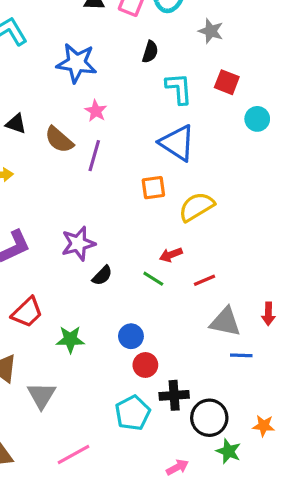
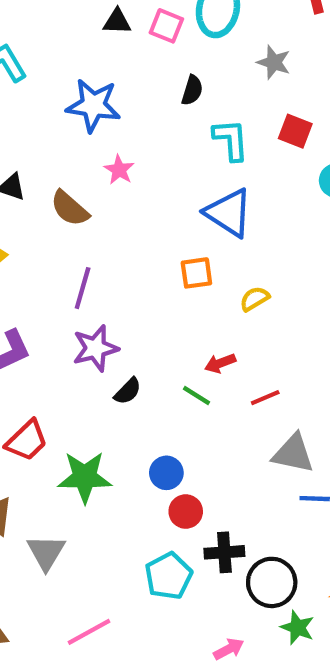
purple line: (94, 156) -> (83, 288), moved
yellow semicircle: (196, 207) -> (254, 299), size x0.6
green star: (70, 339) -> (85, 477), size x1.4

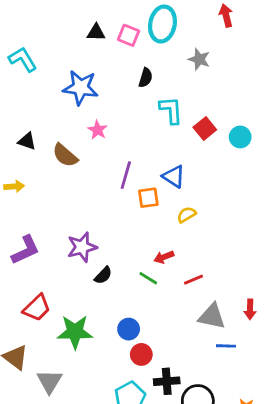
red square: (295, 131) -> (205, 129), moved, turned 30
blue triangle: (229, 213) -> (174, 177), moved, size x0.7
purple line: (83, 288) -> (126, 175), moved

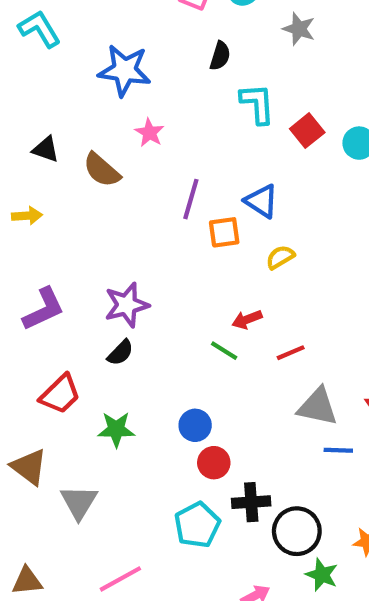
black semicircle: (103, 275) -> (120, 353), moved
green star: (75, 332) -> (116, 429), size x0.7

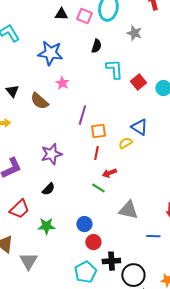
black triangle: (46, 149) -> (12, 91), turned 32
blue triangle: (262, 201) -> (139, 127), moved
purple star: (127, 305) -> (51, 154), moved
red line: (291, 353) -> (96, 153), moved, turned -56
gray triangle: (318, 407) -> (128, 210), moved

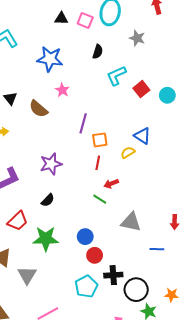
cyan L-shape: (114, 69) -> (116, 76), turned -110
green star: (46, 226) -> (46, 239), size x1.4

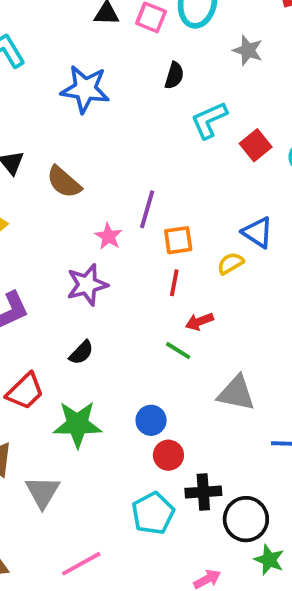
pink star: (62, 90) -> (108, 236), moved

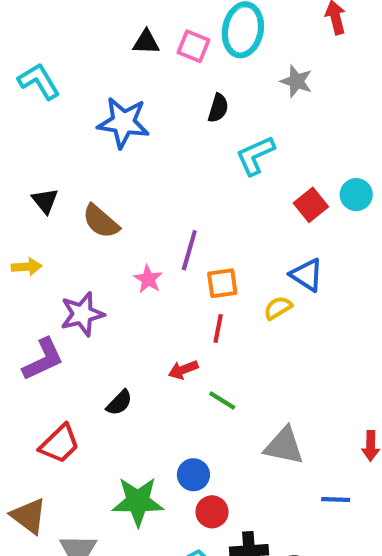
red square: (256, 145) -> (311, 205), moved
purple star: (87, 285) -> (82, 314), moved
red arrow: (199, 322) -> (183, 370), moved
green star: (77, 424) -> (138, 502), moved

